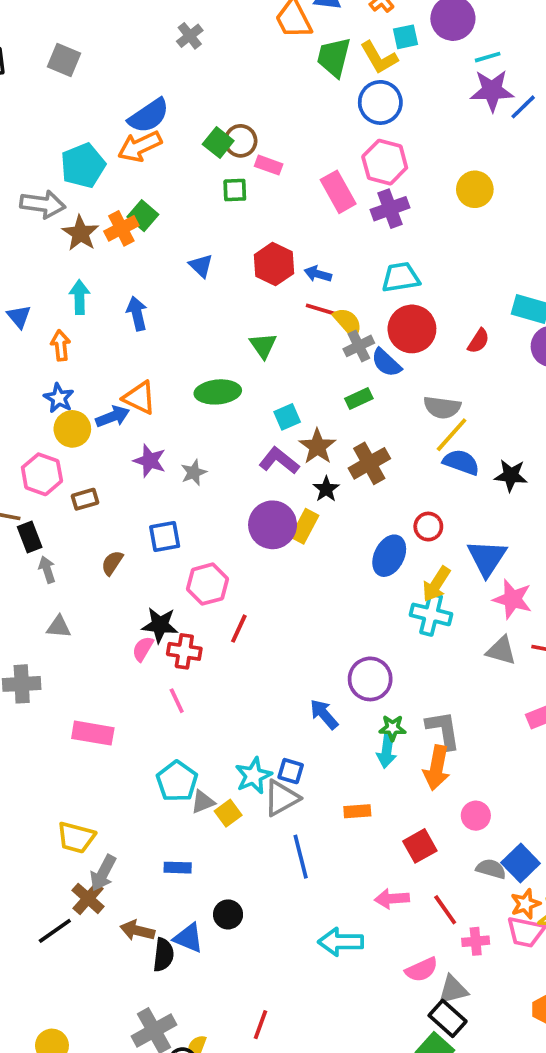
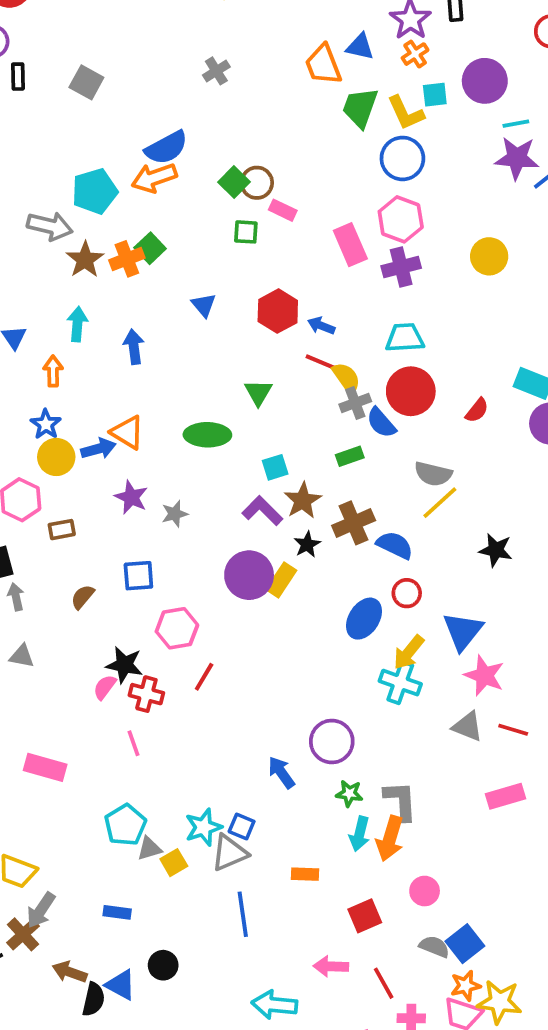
blue semicircle: (461, 462) -> (395, 545), moved
cyan arrow: (387, 751) -> (360, 834), moved

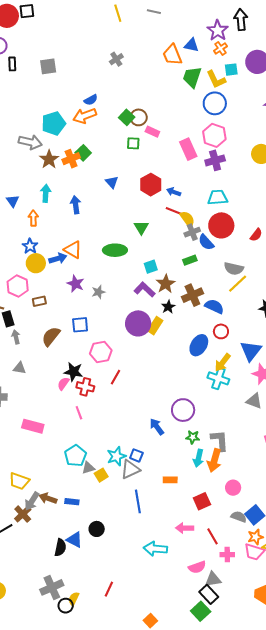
gray square: (86, 82) -> (48, 66), turned -36
blue semicircle: (166, 148) -> (91, 100), size x0.6
brown semicircle: (83, 597) -> (51, 336), size x1.5
brown arrow: (70, 972) -> (48, 498), moved

